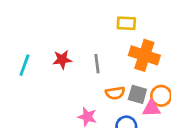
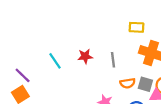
cyan line: (24, 65) -> (55, 61), turned -54

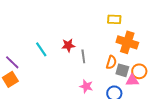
gray line: (113, 60) -> (83, 56), moved
orange semicircle: (128, 83) -> (111, 62), moved, turned -64

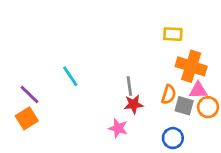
red star: (68, 45) -> (134, 104), moved
pink triangle: (132, 80) -> (198, 90), moved
pink star: (86, 86) -> (118, 128), moved

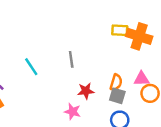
orange cross: (191, 66) -> (139, 36), moved
gray line: (129, 86) -> (71, 59), moved
gray square: (184, 106) -> (117, 96), moved

